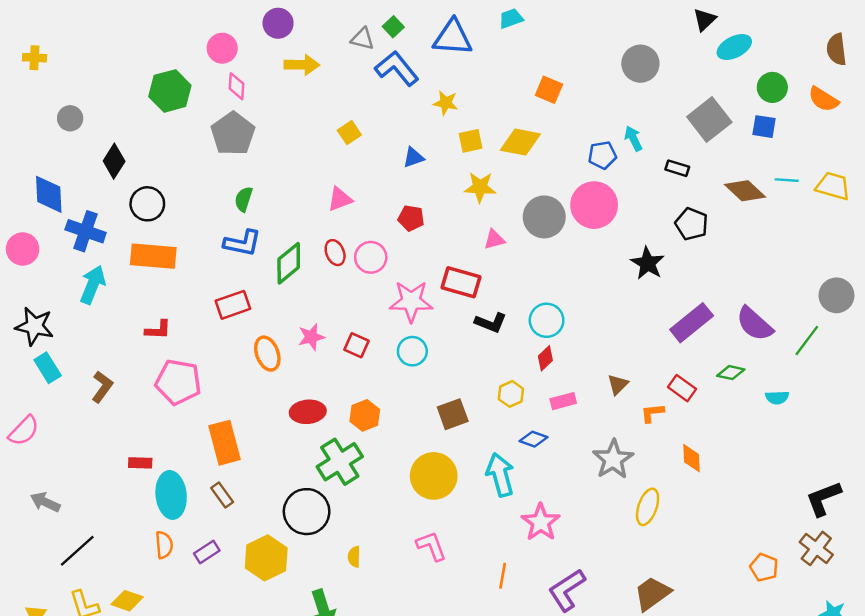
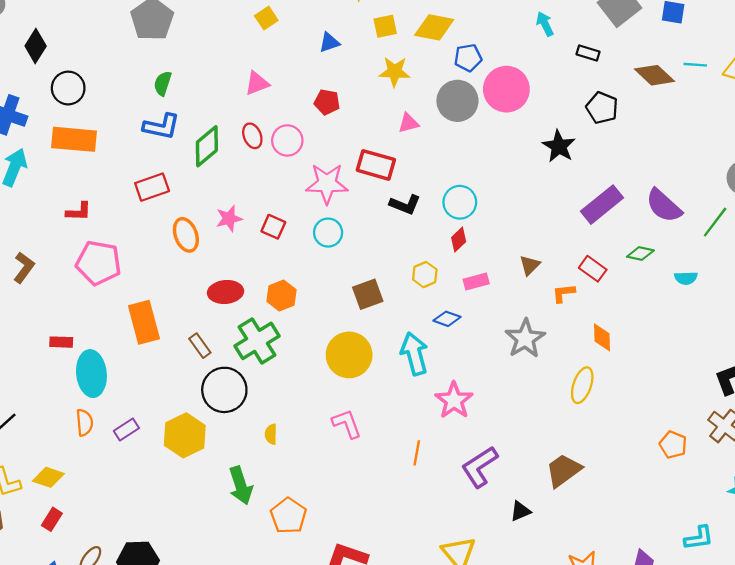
blue pentagon: (602, 155) -> (468, 58), moved
brown rectangle: (222, 495) -> (200, 346), moved
yellow ellipse: (648, 507) -> (582, 385), moved

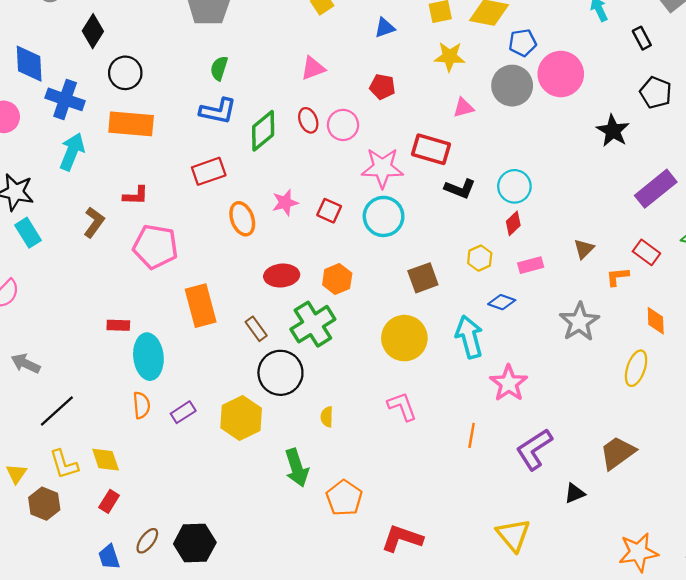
black rectangle: (588, 53) -> (642, 38), turned 45
cyan circle: (328, 233) -> (384, 216), size x1.4
brown L-shape: (24, 268) -> (94, 222), moved
yellow diamond: (48, 477) -> (106, 460), turned 52

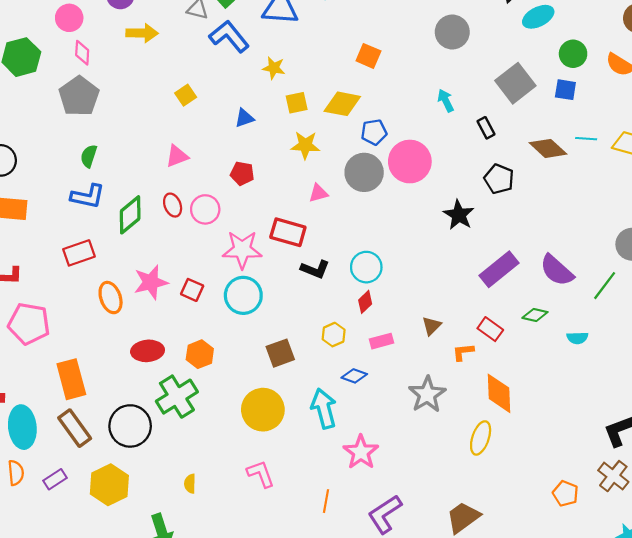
pink star: (285, 203) -> (151, 282), size x1.4
orange diamond: (656, 321) -> (499, 393), size x1.5
brown rectangle: (256, 329) -> (75, 428), moved, size x1.6
black circle: (280, 373) -> (130, 426), moved

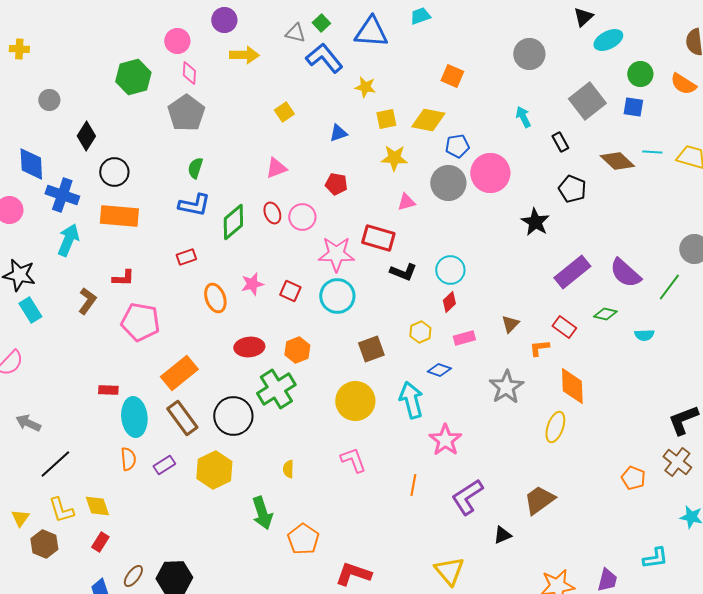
red rectangle: (79, 253) -> (186, 257), size x0.7
pink star: (151, 282) -> (252, 284), size x0.7
orange rectangle: (71, 379) -> (179, 373), turned 66

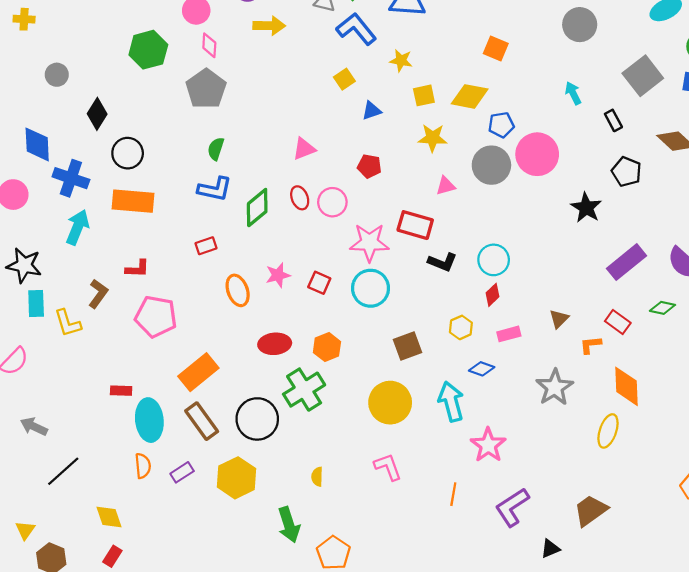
yellow square: (284, 112) -> (344, 79), moved
cyan rectangle: (30, 310) -> (36, 303), turned 30
yellow L-shape: (61, 510) -> (68, 323), moved

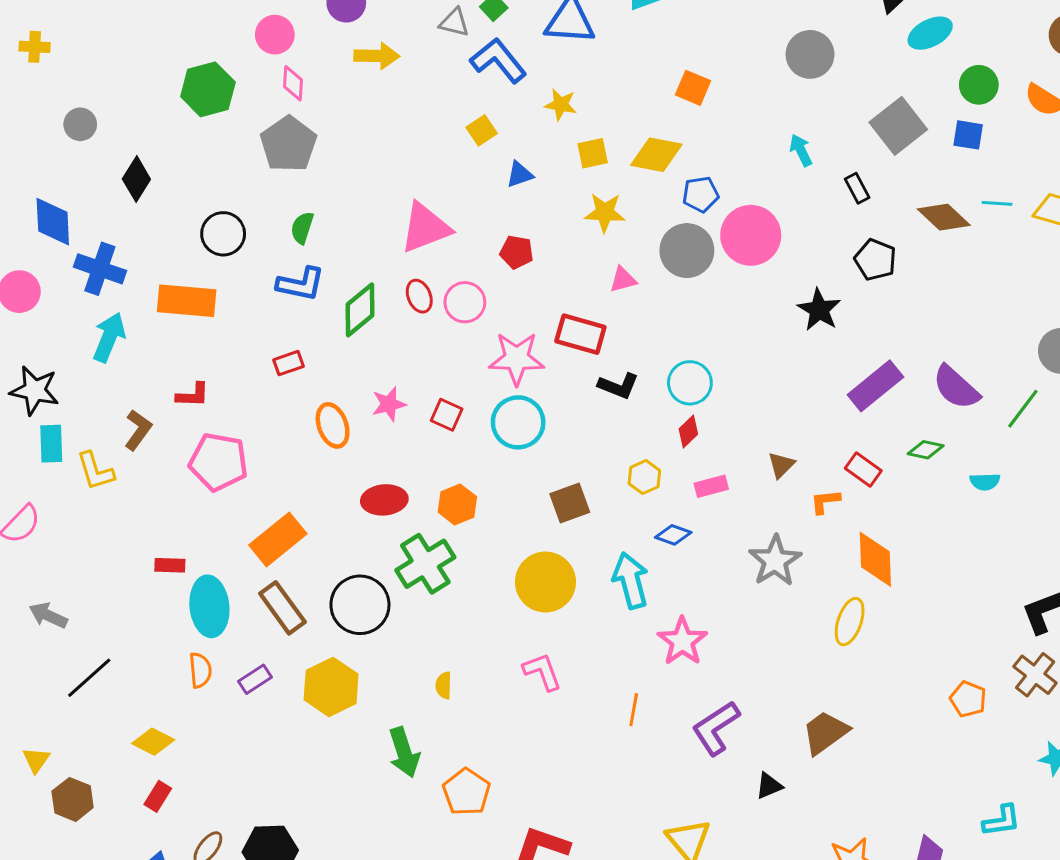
pink triangle: (304, 149) -> (425, 228), size x1.6
black circle: (128, 153) -> (223, 234), moved
yellow diamond: (109, 517) -> (153, 742), turned -44

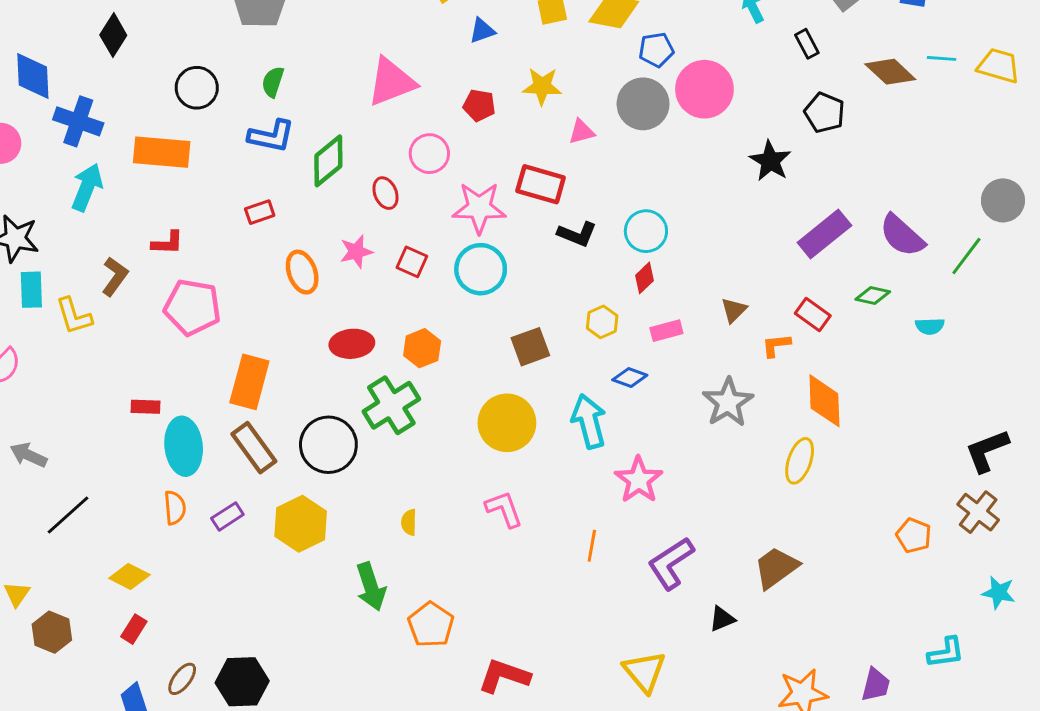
yellow star: (605, 213) -> (542, 86), moved
red ellipse: (419, 296) -> (386, 193), moved
orange rectangle: (278, 539) -> (249, 382), turned -36

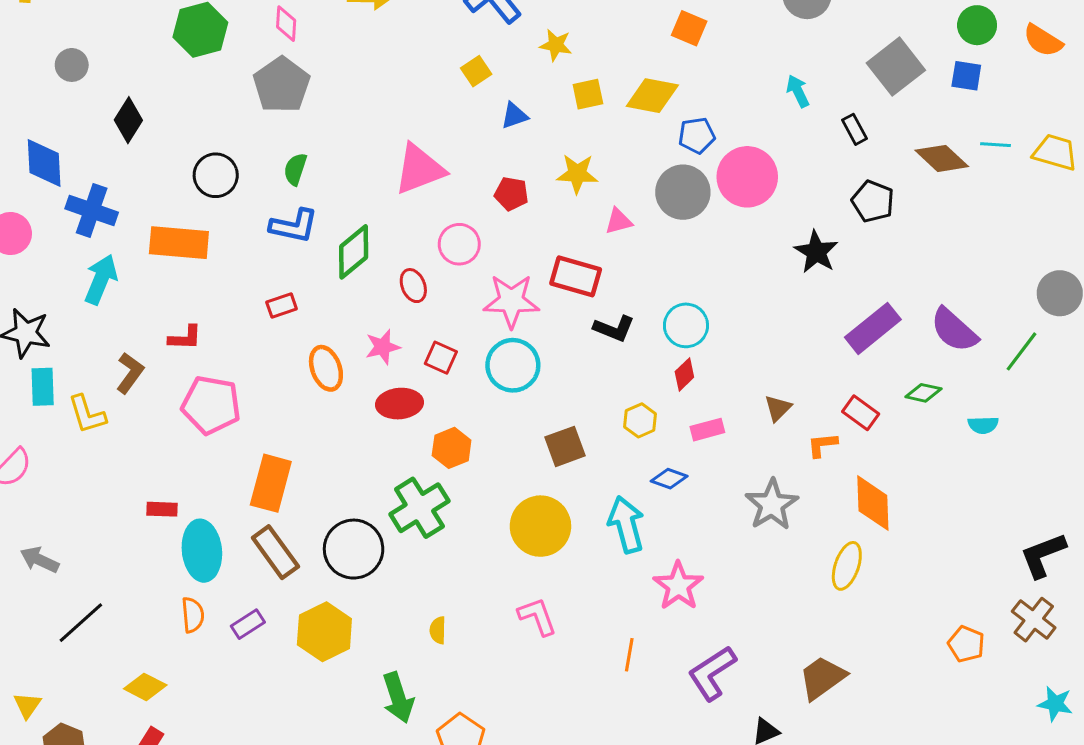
red ellipse: (352, 344) -> (400, 404), moved

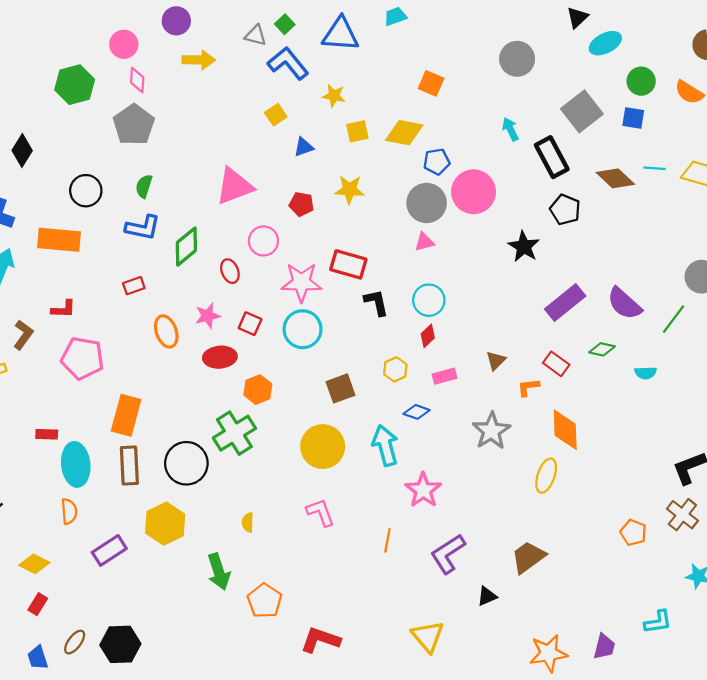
black rectangle: (854, 129) -> (552, 157), size x1.8
pink triangle: (619, 221) -> (424, 242), moved
black L-shape: (614, 328) -> (376, 302), turned -124
brown rectangle: (275, 552) -> (129, 466), turned 33
purple rectangle: (248, 624) -> (109, 550), moved, size x1.4

